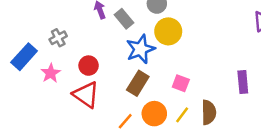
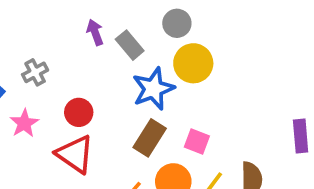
pink square: (181, 83) -> (197, 141), moved

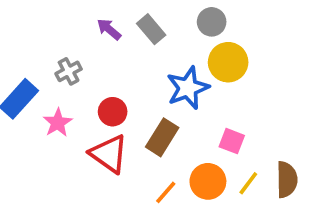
purple arrow: (95, 32) -> (109, 29), moved, turned -30
gray rectangle: (130, 45) -> (151, 29), moved
brown rectangle: (150, 138) -> (162, 137), moved

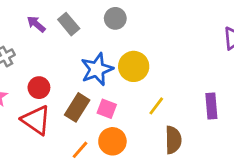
yellow circle: (228, 62) -> (134, 66), moved
pink square: (232, 141) -> (107, 109), moved
yellow line: (248, 183) -> (156, 106), moved

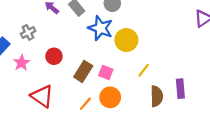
blue star: (97, 69) -> (100, 28), moved, turned -30
purple rectangle: (211, 106) -> (180, 89), moved
red triangle: (36, 120) -> (42, 96), moved

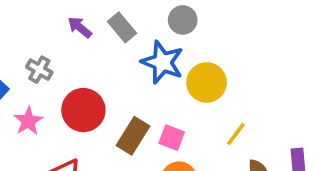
gray cross: (28, 32) -> (39, 70), turned -32
red circle: (54, 56) -> (83, 110), size x1.5

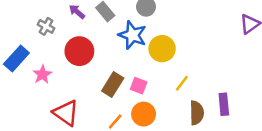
gray cross: (39, 70) -> (46, 26), moved
red circle: (83, 110) -> (79, 51), moved

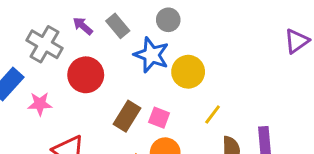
gray cross: (46, 26) -> (44, 44), size x1.6
pink star: (42, 75) -> (40, 104), turned 30

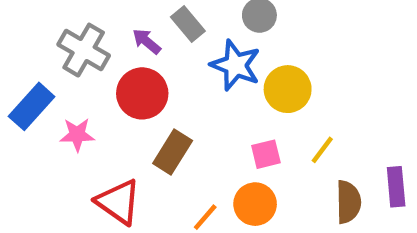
purple arrow: (83, 26) -> (147, 41), moved
brown rectangle: (127, 116) -> (173, 152), moved
pink square: (159, 118) -> (266, 154), moved, turned -35

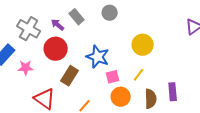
blue star: (236, 65) -> (98, 57), moved
yellow circle: (288, 89) -> (143, 45), moved
orange circle: (255, 204) -> (121, 97), moved

